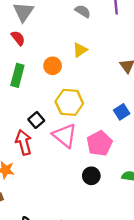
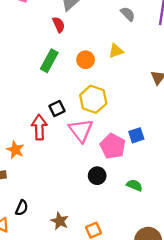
blue square: (122, 112) -> (136, 135), moved
pink pentagon: (99, 143) -> (113, 146), turned -30

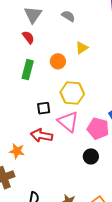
gray semicircle: (128, 14) -> (68, 16), moved
black square: (57, 109) -> (44, 108), turned 32
red arrow: (39, 127) -> (41, 135), moved, turned -65

